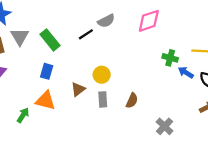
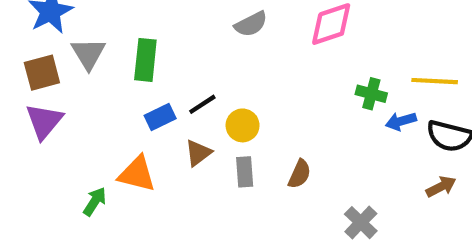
black line: (86, 34) -> (202, 104), moved
green rectangle: (50, 40) -> (145, 60), turned 45
blue rectangle: (47, 71) -> (160, 117), moved, turned 48
blue arrow: (186, 72) -> (401, 121), turned -48

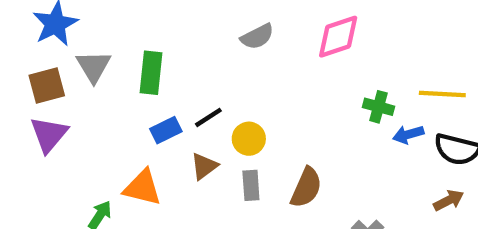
brown semicircle: (300, 174) -> (306, 188), size x1.4

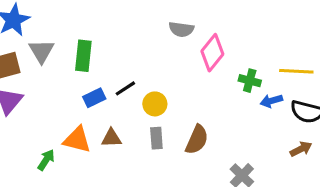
gray semicircle: (257, 37) -> (181, 29), moved, turned 35
pink diamond: (338, 37) -> (212, 53), moved, turned -33
brown triangle: (204, 166) -> (111, 138), moved, turned 35

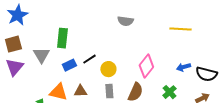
gray triangle: (41, 51) -> (41, 55), moved
pink diamond: (212, 53) -> (146, 66), moved
yellow line: (296, 71) -> (180, 29), moved
green cross: (250, 81) -> (169, 92), moved, turned 32

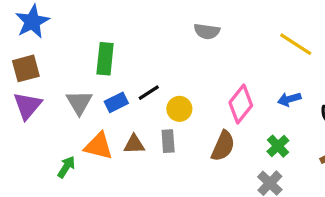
yellow line: (180, 29) -> (296, 44), turned 30
gray triangle: (41, 55) -> (79, 102), moved
blue arrow: (183, 67) -> (289, 99), moved
gray rectangle: (109, 91) -> (168, 141), moved

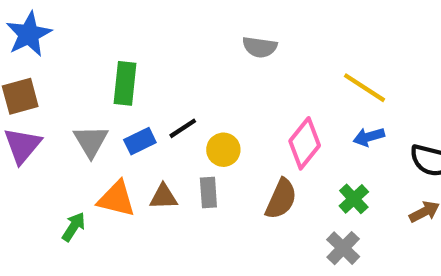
yellow line: (296, 44) -> (364, 88), moved

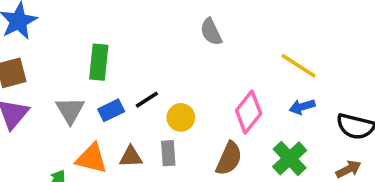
gray semicircle: (260, 47) -> (211, 32), turned 56
green cross: (354, 199) -> (290, 158), size x1.4

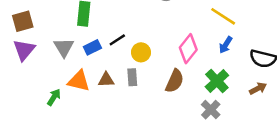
blue arrow: (302, 107) -> (226, 45), turned -42

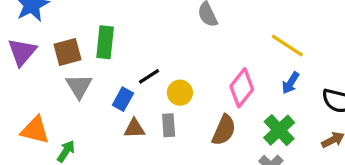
brown square: (23, 21) -> (68, 52), moved
blue rectangle: (92, 47) -> (123, 99), moved, turned -35
purple triangle: (24, 50) -> (22, 52), moved
orange triangle: (79, 81) -> (35, 130), moved

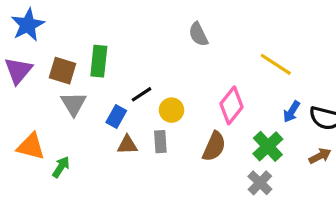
brown square: (68, 52) -> (63, 71), turned 32
blue arrow: (291, 83) -> (292, 112), moved

